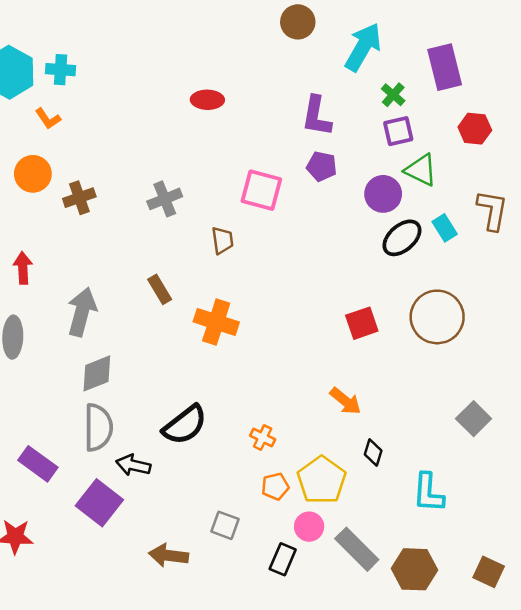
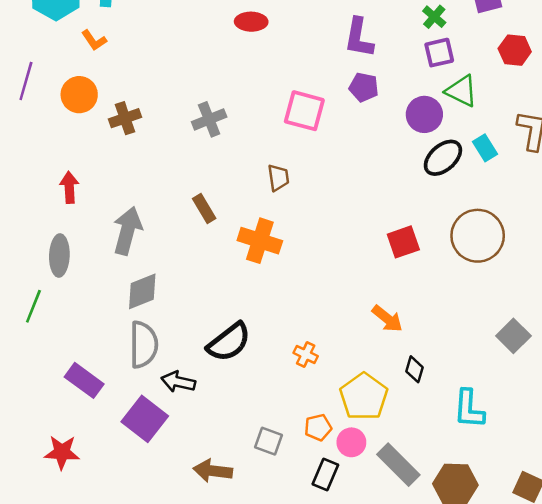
brown trapezoid: (222, 240) -> (278, 178), moved
orange pentagon: (275, 486) -> (318, 427), moved

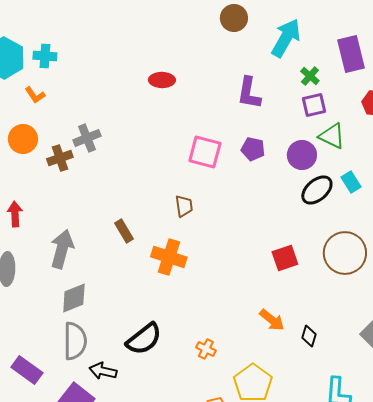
purple pentagon: (364, 87) -> (253, 149), moved
gray cross: (209, 119) -> (87, 138), moved
black diamond: (414, 369) -> (309, 336), moved

